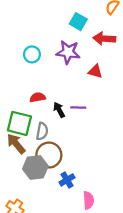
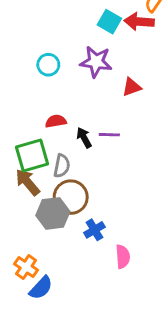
red arrow: (104, 39) -> (139, 22), moved
red triangle: (95, 71) -> (132, 87), turned -35
green square: (19, 123) -> (32, 155), turned -30

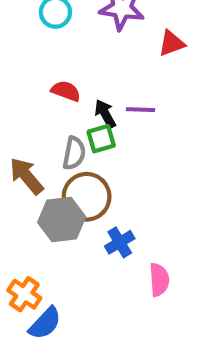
red semicircle: (56, 121) -> (66, 91), turned 30
green square: (32, 155) -> (101, 139), moved, size x0.6

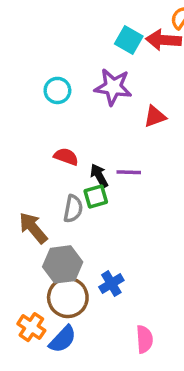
brown circle: (87, 197) -> (68, 297), moved
pink semicircle: (159, 280) -> (144, 339), moved
blue semicircle: (45, 323) -> (63, 339), moved

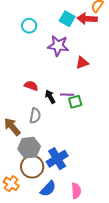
cyan circle: (57, 90) -> (29, 26), moved
green square: (96, 197) -> (75, 102), moved
blue cross: (111, 284) -> (57, 159), size x1.5
blue semicircle: (63, 339) -> (48, 189), moved

